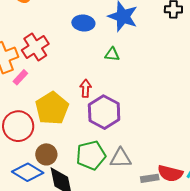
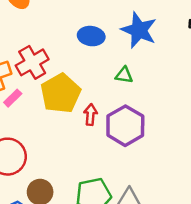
yellow pentagon: (52, 108) -> (61, 93), moved
purple hexagon: (104, 112) -> (125, 126), moved

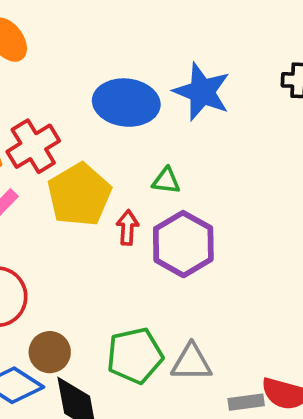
blue ellipse: (91, 36) -> (126, 103), size x1.5
green triangle: (124, 75) -> (166, 181), moved

